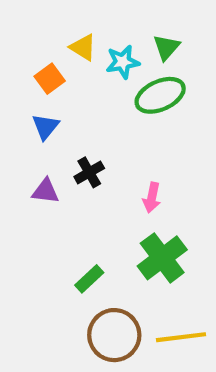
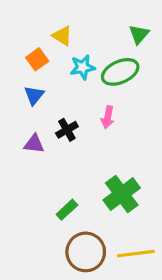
green triangle: (166, 47) -> (139, 34), moved
cyan star: (123, 62) -> (83, 67), moved
pink arrow: (152, 197) -> (108, 117), moved

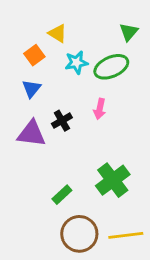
purple triangle: (34, 144) -> (31, 134), size x1.5

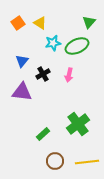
orange square: (34, 55) -> (18, 23), moved
black cross: (62, 121) -> (43, 74), moved
brown circle: (79, 234) -> (55, 161), size x0.7

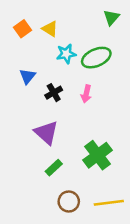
green triangle: (89, 22) -> (111, 17), moved
purple triangle: (22, 92) -> (46, 133), moved, turned 35

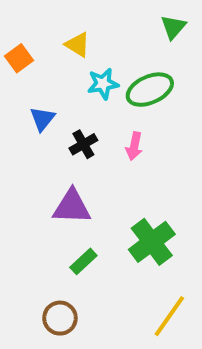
orange square: (22, 29) -> (19, 58), moved
purple triangle: (46, 133) -> (72, 207), turned -40
brown circle: (69, 201) -> (60, 318), moved
yellow line: (109, 203) -> (169, 316), turned -48

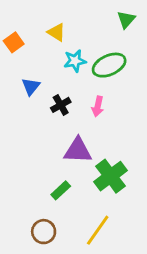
purple triangle: (72, 207) -> (78, 150), moved
yellow line: (169, 316) -> (98, 230), moved

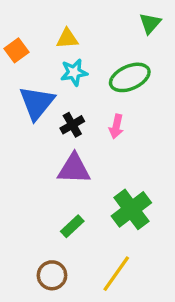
yellow triangle: (56, 32) -> (67, 39), turned -36
cyan star: (75, 61) -> (74, 72), moved
blue triangle: (31, 86) -> (37, 103), size x1.6
purple triangle: (78, 150) -> (74, 169), moved

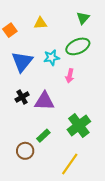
green triangle: (150, 23) -> (83, 18), moved
cyan star: (74, 72) -> (51, 58), moved
black cross: (72, 125) -> (22, 97), moved
brown circle: (52, 275) -> (25, 151), moved

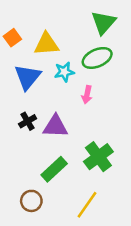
green triangle: (83, 18) -> (103, 23), size x1.5
yellow triangle: (40, 23) -> (47, 44), moved, size x1.5
green rectangle: (43, 136) -> (54, 169), size x1.5
brown circle: (25, 151) -> (31, 201), moved

